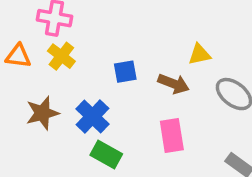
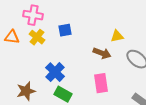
blue square: (125, 72) -> (65, 30), moved
brown star: (42, 113) -> (26, 91), moved

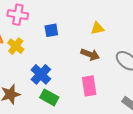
yellow triangle: (117, 36) -> (97, 28), moved
yellow cross: (37, 37) -> (16, 46), moved

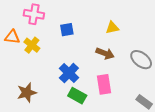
blue cross: (41, 74) -> (69, 73), moved
green rectangle: (49, 97) -> (77, 96), moved

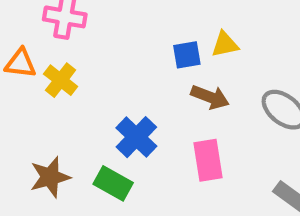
blue square: (67, 30) -> (187, 55), moved
green rectangle: (77, 96) -> (113, 183), moved

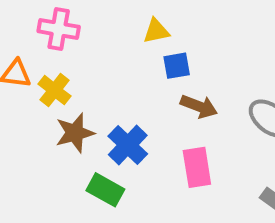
yellow triangle: (225, 44) -> (156, 31), moved
brown star: (50, 177) -> (75, 133), moved

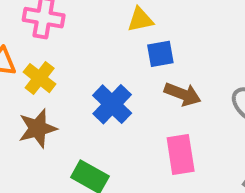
brown star: (75, 133) -> (38, 128), moved
blue cross: (128, 145) -> (112, 104), moved

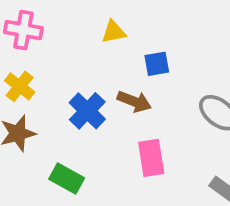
blue square: (160, 54) -> (157, 64), moved
brown arrow: (183, 94) -> (134, 101), moved

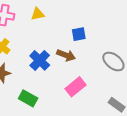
yellow triangle: (114, 32) -> (38, 14), moved
pink rectangle: (151, 158) -> (76, 87), turned 60

